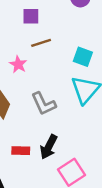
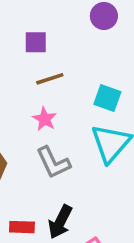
pink star: (18, 64) -> (45, 119), moved

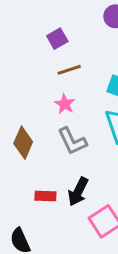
purple square: (36, 42) -> (57, 39), turned -30

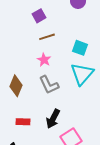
red rectangle: (45, 196) -> (23, 122), moved

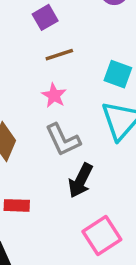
black arrow: (53, 119) -> (81, 181), moved

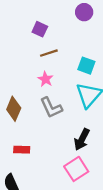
purple square: (45, 17) -> (40, 29), turned -35
black arrow: (81, 181) -> (82, 139), moved

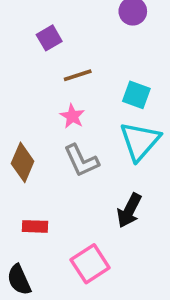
purple square: (40, 29) -> (49, 38), moved, turned 35
pink square: (76, 169) -> (90, 264), moved

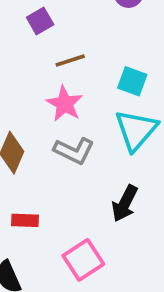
pink star: (72, 116) -> (65, 104), size x1.4
gray L-shape: (81, 161) -> (74, 151), turned -39

